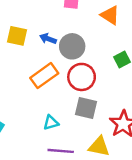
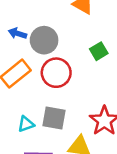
gray square: (86, 108) -> (54, 118), moved

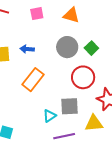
gray circle: (44, 40) -> (67, 47), moved
red circle: (56, 73) -> (83, 77), moved

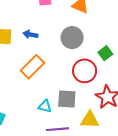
green square: (91, 48) -> (105, 53), moved
cyan triangle: (50, 116) -> (45, 106), turned 40

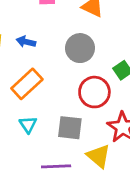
cyan triangle: (45, 106) -> (28, 125), moved, turned 40
yellow triangle: (90, 120) -> (99, 156), turned 36

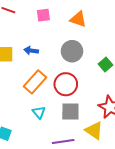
red circle: (94, 92) -> (66, 84), moved

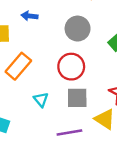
blue arrow: (31, 51) -> (30, 16), moved
orange rectangle: (35, 82) -> (18, 66), moved

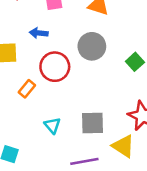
orange rectangle: (18, 66) -> (27, 89), size x0.6
red circle: (71, 67) -> (55, 67), moved

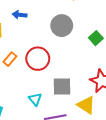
red circle: (55, 67) -> (38, 59), moved
cyan triangle: (52, 125) -> (35, 99), moved

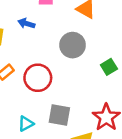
cyan triangle: (35, 99) -> (26, 124), turned 32

